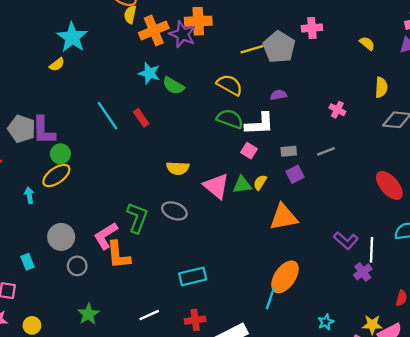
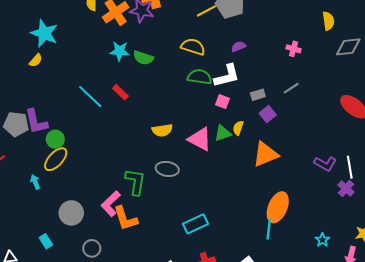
gray circle: (77, 266) -> (92, 248), moved

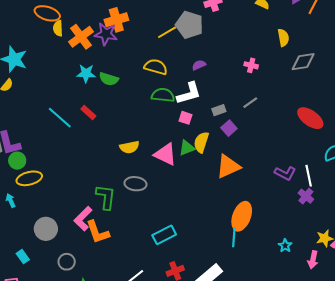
yellow semicircle: (238, 128) -> (201, 142), size x1.5
green circle: (55, 139) -> (17, 161), moved
yellow ellipse: (56, 159) -> (29, 178), turned 35

